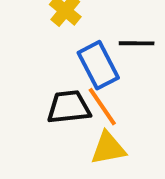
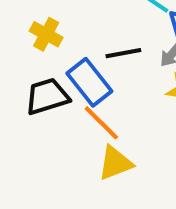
black trapezoid: (69, 107) -> (47, 96), moved

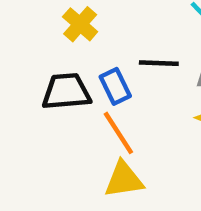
blue rectangle: (89, 82) -> (115, 86), size x0.7

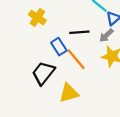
black trapezoid: (66, 92) -> (43, 73), moved, turned -40
orange line: (118, 133) -> (76, 59), moved

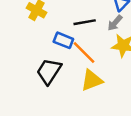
blue rectangle: (59, 47) -> (63, 40), turned -30
yellow triangle: (69, 93) -> (92, 80), moved

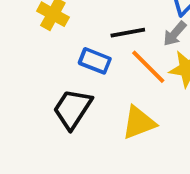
orange line: (84, 52) -> (148, 67), moved

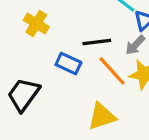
black trapezoid: (72, 109) -> (23, 95), moved

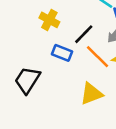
yellow cross: (36, 23) -> (49, 20), moved
black line: (97, 42) -> (84, 34), turned -35

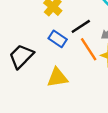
yellow triangle: (91, 94) -> (57, 78), moved

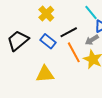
black trapezoid: (21, 56) -> (18, 41), moved

